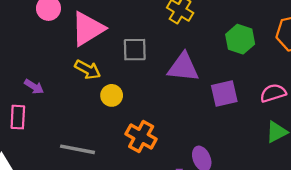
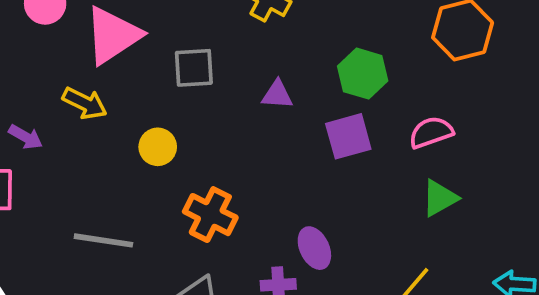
green hexagon: (240, 39) -> (363, 74), moved
purple triangle: (183, 67) -> (277, 95), size x0.6
yellow arrow: (88, 70) -> (85, 103), moved

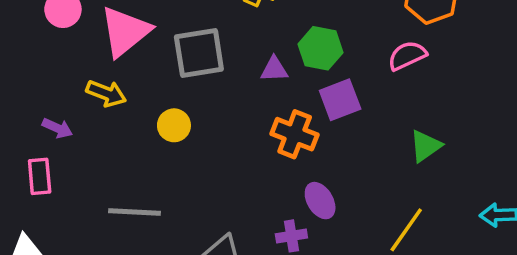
gray square: (194, 68) -> (199, 53), size x1.4
green hexagon: (363, 74) -> (321, 48), moved
pink semicircle: (431, 132) -> (407, 56), moved
orange cross: (210, 215) -> (295, 134), moved

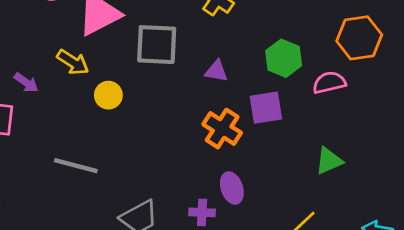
green hexagon: (321, 48) -> (284, 58), moved
yellow circle: (174, 125) -> (108, 95), moved

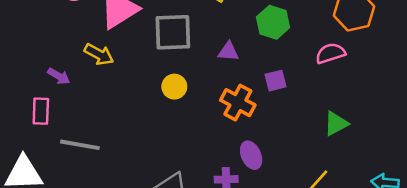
green hexagon: (284, 58) -> (273, 22), moved
yellow circle: (108, 95) -> (174, 87), moved
purple square: (266, 108) -> (276, 81), size x0.7
gray line: (76, 166) -> (80, 145), moved

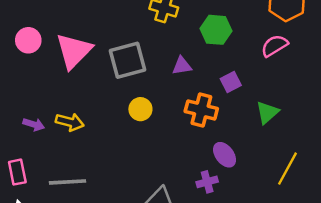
yellow arrow: (99, 54) -> (70, 122), moved
pink rectangle: (41, 111) -> (17, 172), moved
green triangle: (336, 123) -> (267, 112), moved

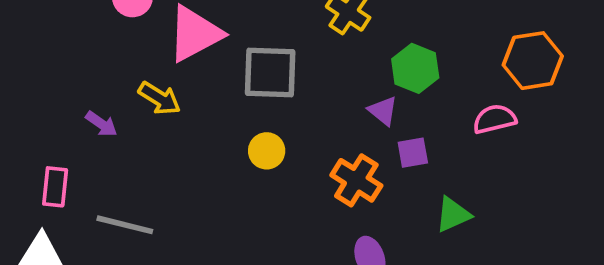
purple triangle: (182, 66) -> (383, 111), moved, turned 30
yellow arrow: (70, 122) -> (159, 98), moved

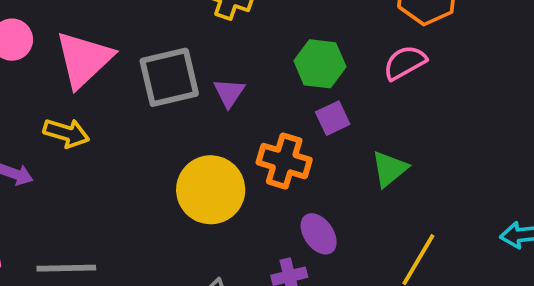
green hexagon: (415, 68) -> (320, 64), moved
purple triangle: (383, 111) -> (229, 93), moved, turned 40
yellow circle: (267, 151) -> (211, 190), moved, size x1.8

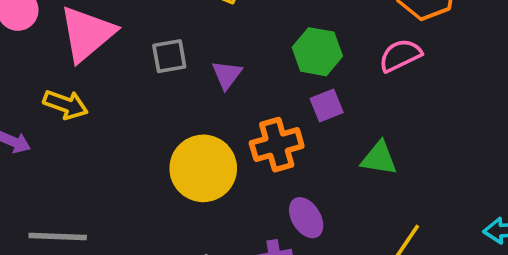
gray square: (169, 77) -> (169, 56), size x0.6
orange cross: (284, 161) -> (277, 145), turned -36
green triangle: (389, 169) -> (379, 158), turned 45

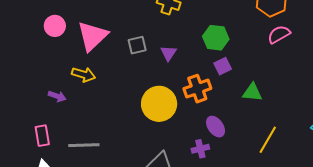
pink semicircle: (400, 55) -> (279, 34), moved

